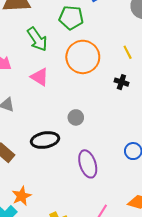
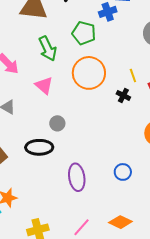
black cross: (121, 82) -> (123, 95), moved
gray circle: (76, 117) -> (57, 123), moved

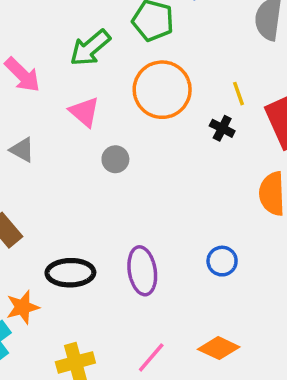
green arrow: (48, 49) -> (90, 48), turned 75
gray circle: (57, 123) -> (115, 159), moved
black ellipse: (39, 147) -> (70, 273), moved

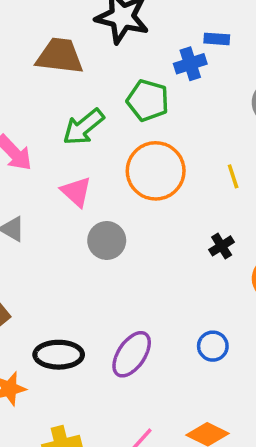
black cross: (222, 128) -> (222, 246), moved, turned 30
gray circle: (115, 159) -> (107, 240), size x1.4
purple ellipse: (142, 271) -> (132, 354), turned 42

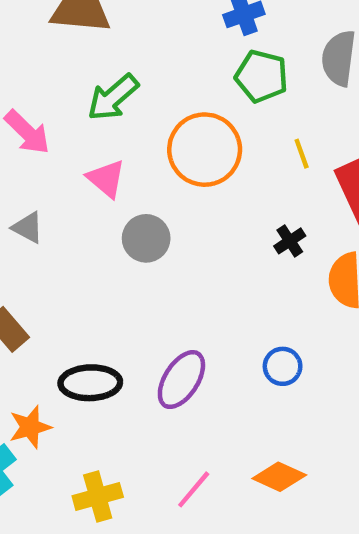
green pentagon: (148, 100) -> (261, 76), moved

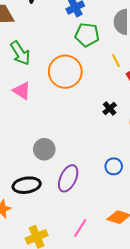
green arrow: (113, 97) -> (20, 53), turned -75
yellow line: (302, 154) -> (116, 61), moved
gray circle: (146, 238) -> (44, 149), moved

